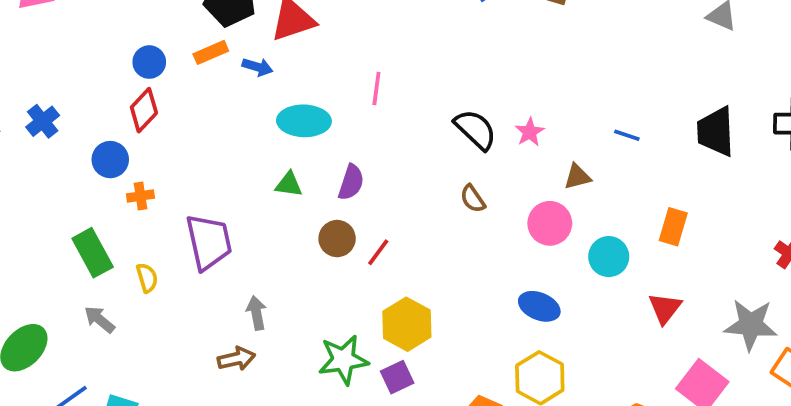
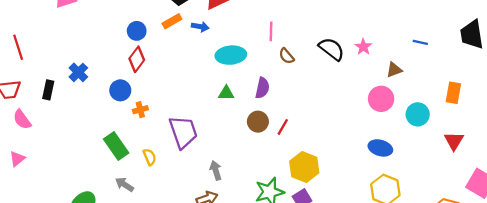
brown semicircle: (473, 199) -> (287, 56), moved

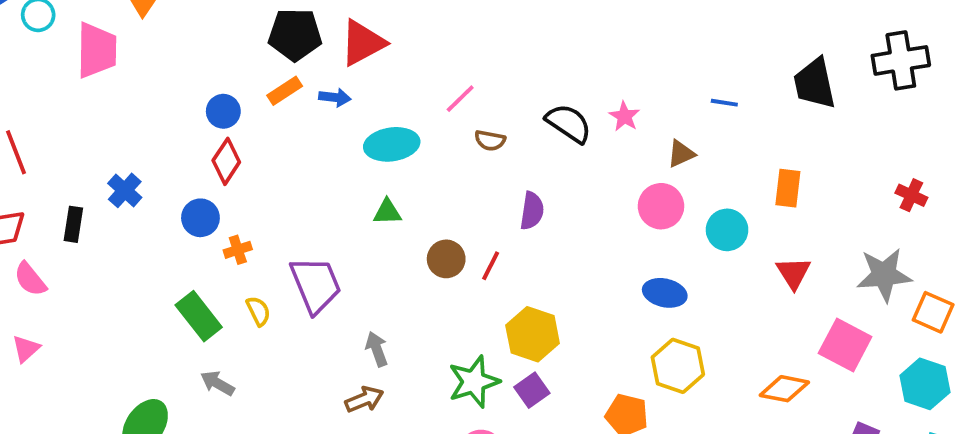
pink line: (271, 31) -> (460, 99), turned 48
brown semicircle: (287, 56) -> (490, 140), turned -35
purple semicircle: (262, 88) -> (532, 211), moved
yellow semicircle: (150, 157) -> (258, 311), moved

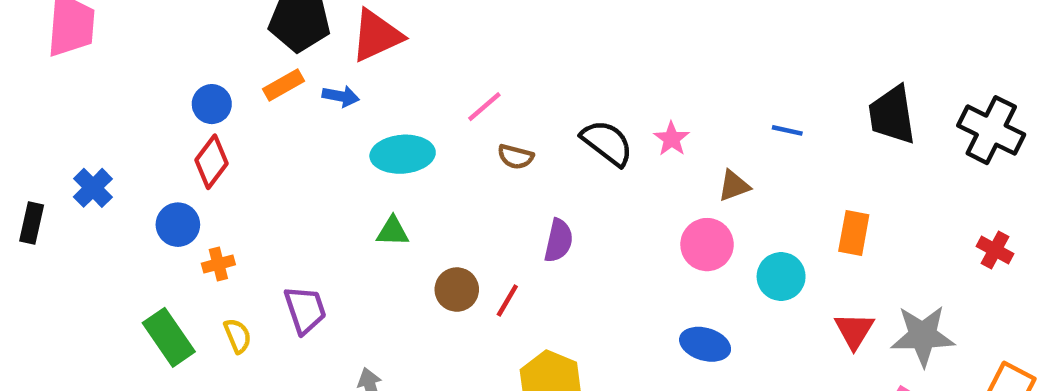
black cross: (901, 60) -> (991, 130), moved, turned 32
gray star: (884, 275) -> (923, 336), moved
purple trapezoid: (316, 285) -> (305, 310), size x0.7

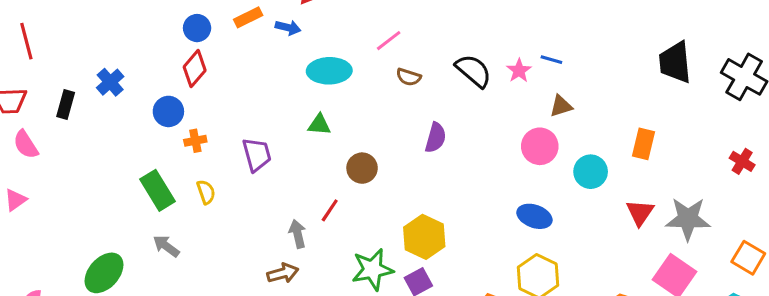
blue line: (787, 130) -> (551, 60), moved
red line: (507, 301) -> (330, 210), moved
purple trapezoid: (305, 310) -> (257, 155), moved

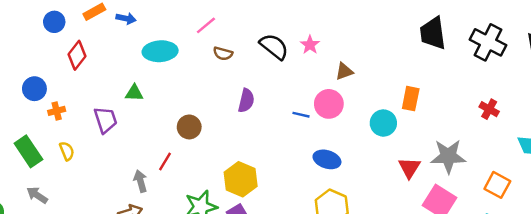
blue line: (551, 60) -> (301, 115), moved
red diamond: (195, 69) -> (77, 55), moved
green triangle: (319, 125) -> (134, 93), moved
cyan circle: (591, 172) -> (383, 123), moved
red triangle: (640, 213) -> (409, 168), moved

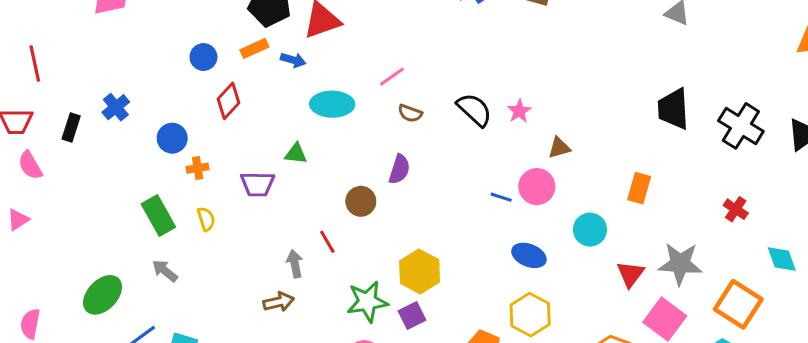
purple semicircle: (246, 101) -> (399, 169), moved
purple trapezoid: (106, 120) -> (258, 184), turned 104
cyan circle: (383, 123) -> (590, 230), moved
red line: (165, 161) -> (327, 242), turned -66
orange square: (497, 185) -> (738, 304), size x1.4

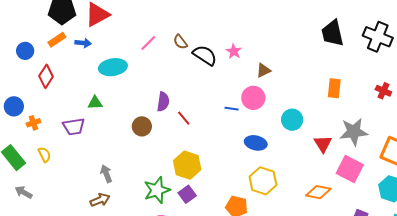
brown semicircle: (410, 113) -> (180, 42), moved, turned 42
orange rectangle: (639, 188) -> (334, 88), moved
red line: (327, 242) -> (184, 118), moved

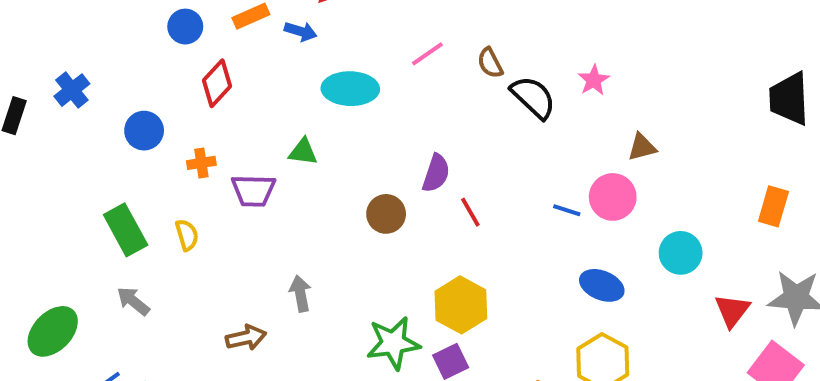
pink star: (234, 51) -> (594, 80), moved
orange cross: (33, 123) -> (201, 163), moved
brown arrow: (100, 200) -> (246, 338), moved

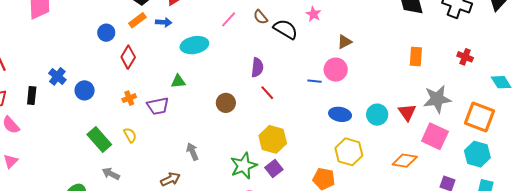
blue circle: (144, 131) -> (85, 90), moved
purple semicircle: (436, 173) -> (257, 67), moved
cyan circle: (681, 253) -> (377, 115), moved

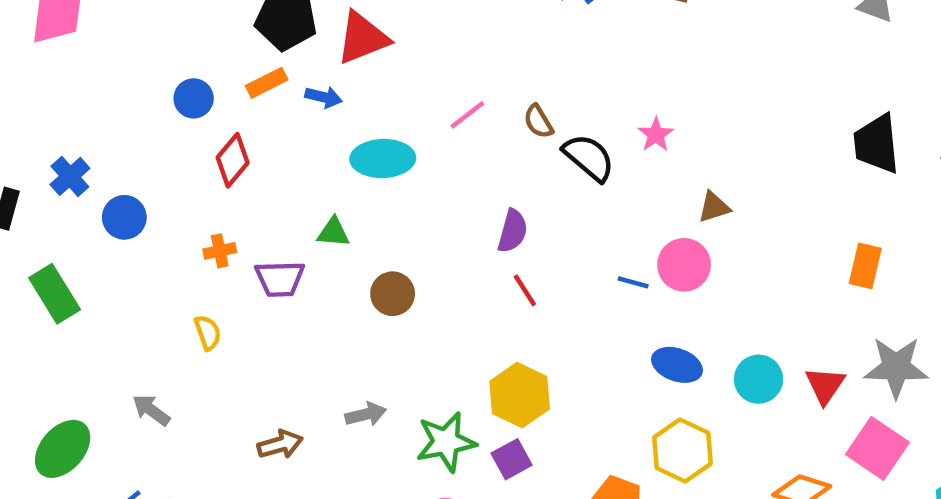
brown circle: (226, 103) -> (393, 294), moved
green rectangle: (99, 139) -> (55, 294), moved
gray arrow: (192, 152) -> (366, 414), moved, turned 90

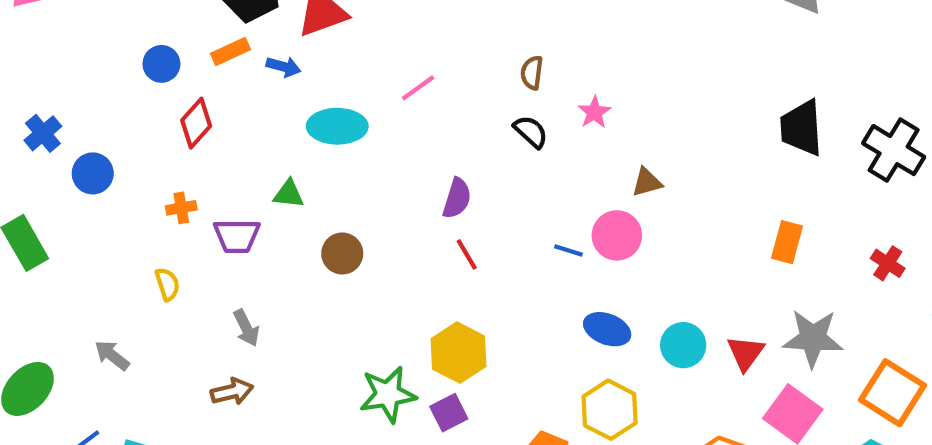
brown semicircle: (538, 121) -> (532, 73), moved, turned 36
black semicircle: (589, 157) -> (531, 132), size x0.7
gray arrow: (366, 414) -> (246, 328), moved, turned 75

